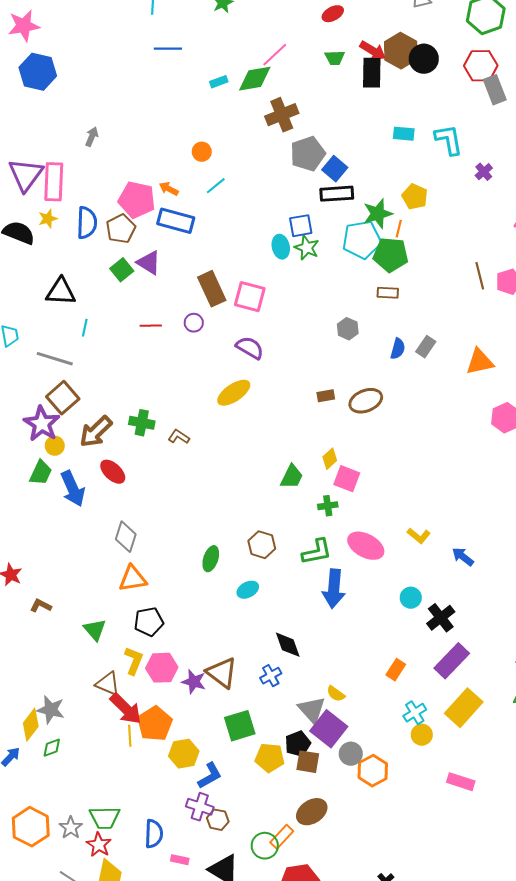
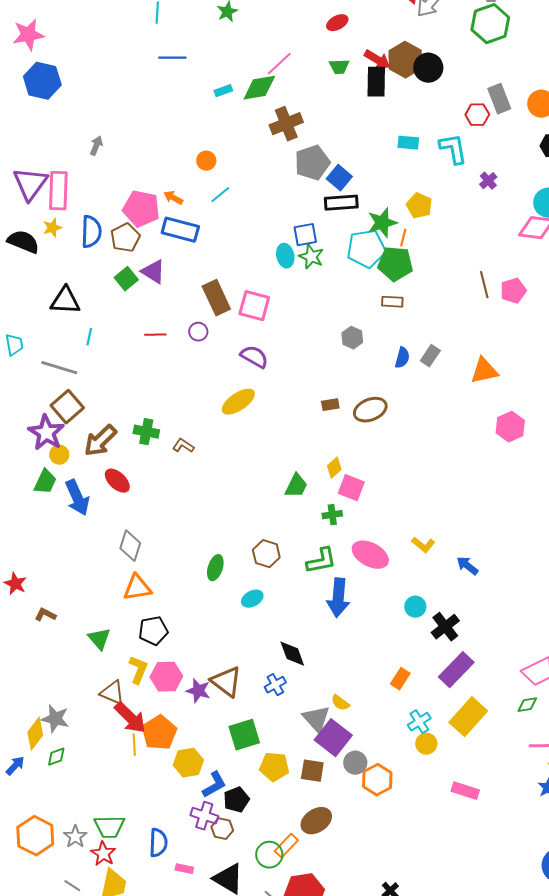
red hexagon: (481, 66) -> (477, 115), moved, size x0.7
black pentagon: (298, 744) -> (236, 800), moved

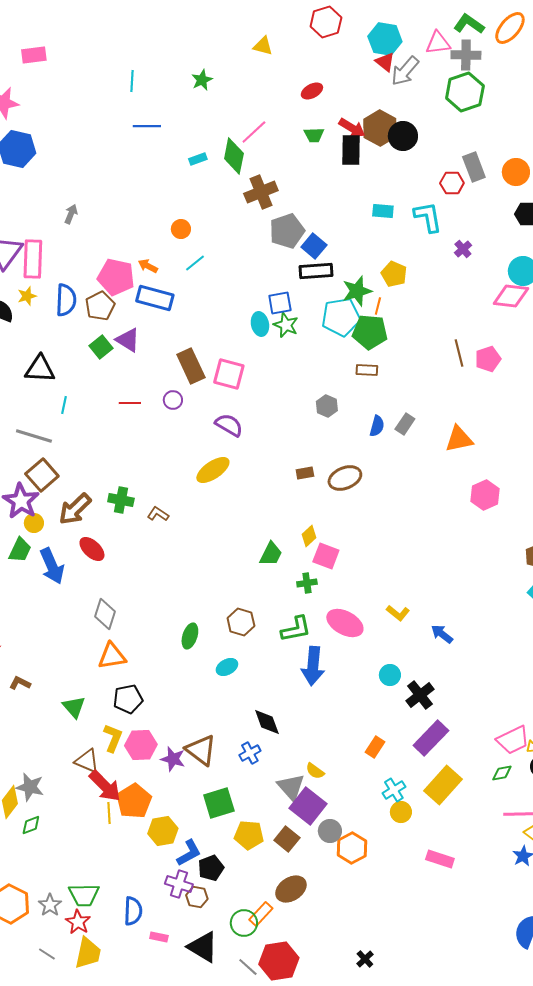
green diamond: (259, 88) -> (234, 156), turned -69
brown square: (312, 771) -> (287, 839), turned 30

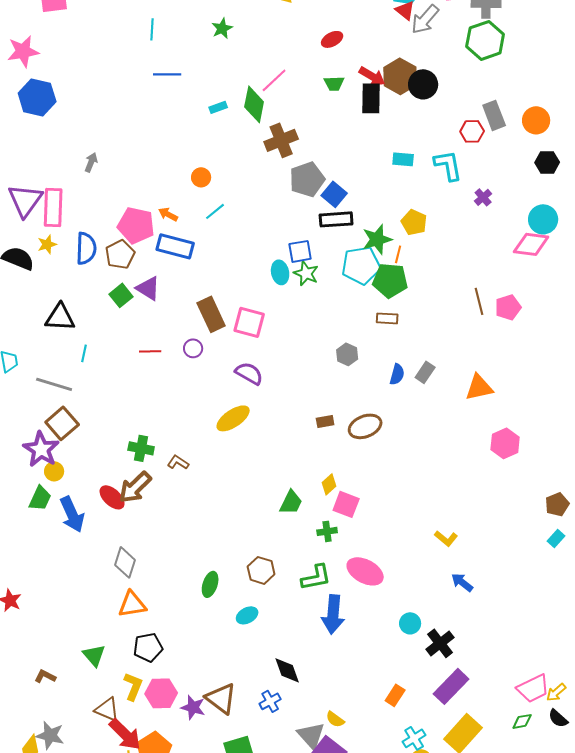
brown arrow: (75, 509) -> (135, 487), moved
yellow L-shape: (398, 613) -> (446, 538), moved
brown L-shape: (20, 683) -> (45, 676), moved

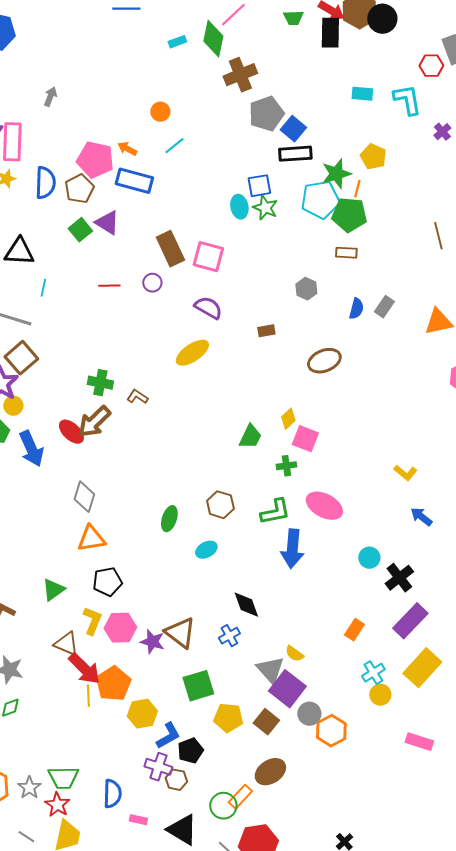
brown rectangle: (325, 421) -> (266, 331), moved
green triangle: (94, 655) -> (53, 590), turned 35

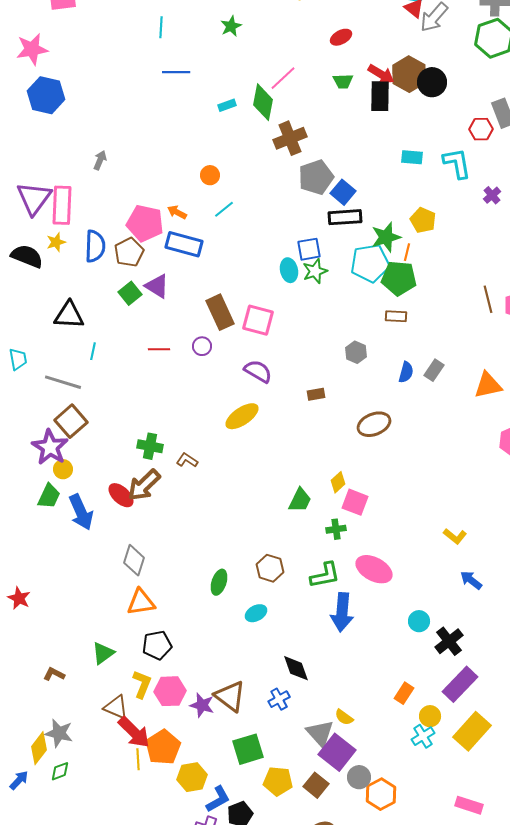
green star: (265, 208) -> (315, 271), turned 30
yellow circle: (380, 695) -> (430, 716), moved

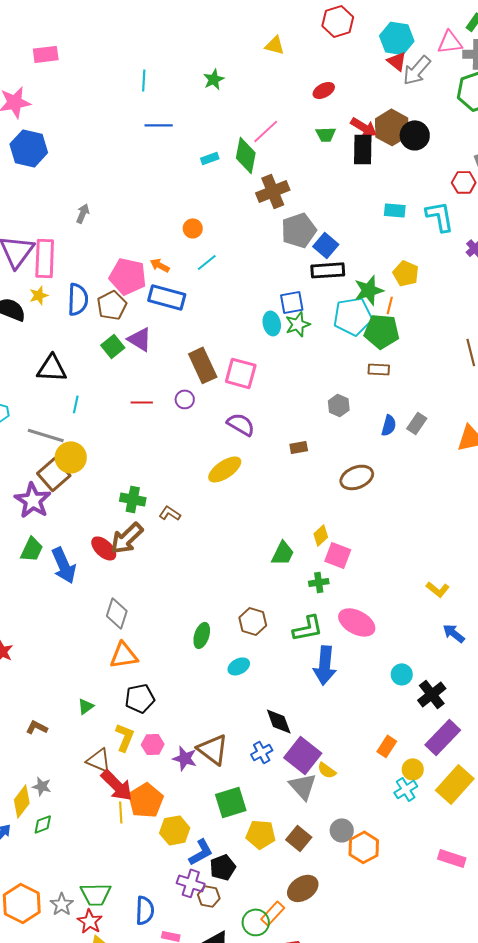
yellow circle: (63, 469) -> (71, 457), moved, size x1.6
green triangle: (103, 653) -> (86, 706), size x0.7
pink hexagon: (170, 691) -> (153, 744), size x0.7
gray star: (59, 733) -> (42, 786), size x0.7
purple square: (337, 752) -> (303, 755), moved

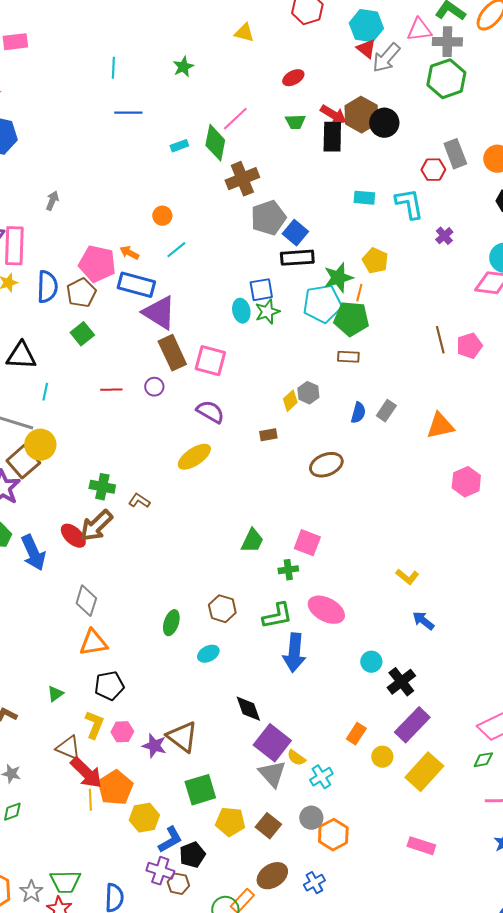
purple triangle: (140, 339) -> (159, 313), moved, size x1.4
yellow diamond: (321, 535) -> (290, 401), moved
blue cross: (262, 752) -> (314, 883), moved
cyan cross: (406, 789) -> (321, 777), moved

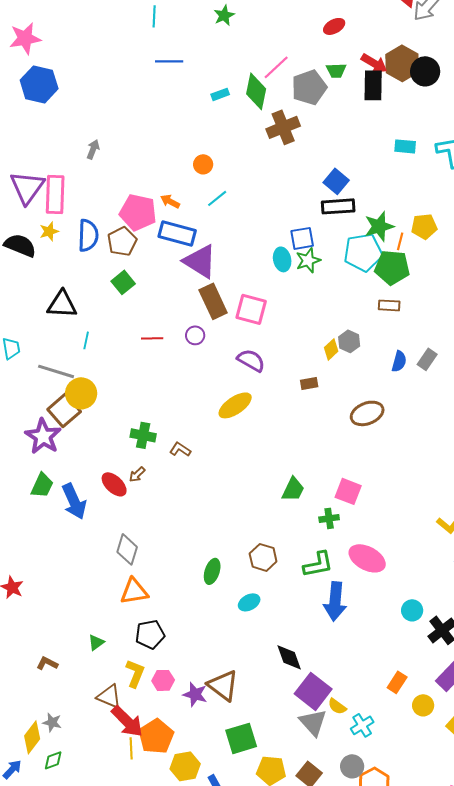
gray pentagon: (268, 218) -> (309, 87), moved
yellow pentagon: (375, 261) -> (424, 226), moved, turned -30
brown arrow: (96, 526) -> (137, 474), size x0.5

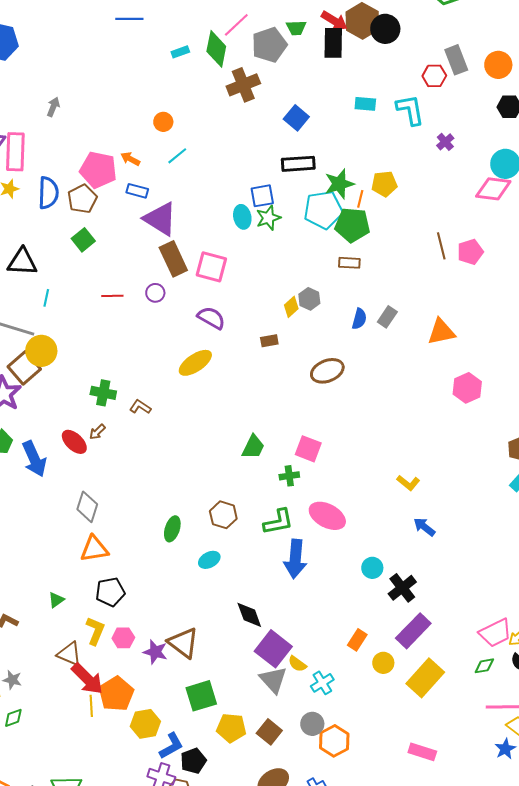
blue square: (336, 181) -> (296, 118), moved
blue rectangle: (177, 233) -> (137, 191), size x0.6

